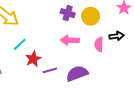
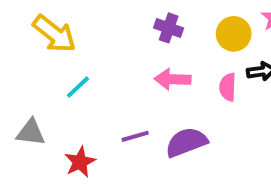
yellow circle: (91, 16) -> (234, 34), moved
red star: (33, 59) -> (80, 162), moved

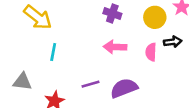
cyan line: (78, 87) -> (53, 52), turned -36

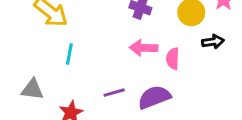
pink semicircle: (151, 52) -> (173, 59), moved

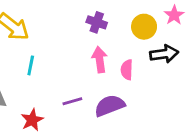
black arrow: (213, 42) -> (164, 54), size x1.4
pink arrow: (143, 48) -> (100, 60), turned 80

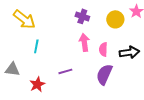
black arrow: (164, 54) -> (129, 52), moved
purple semicircle: (110, 106) -> (104, 74), moved, turned -45

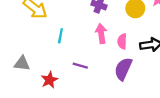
cyan line: (36, 46) -> (60, 36), moved
purple line: (65, 71) -> (80, 66), turned 32

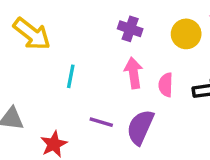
purple semicircle: (123, 69) -> (140, 127), moved

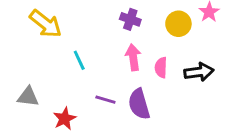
cyan line: (71, 76) -> (79, 60), turned -36
purple semicircle: (140, 127) -> (139, 104), turned -40

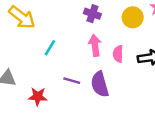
cyan line: (79, 60) -> (50, 48), turned 56
red star: (65, 119) -> (38, 96), turned 30

